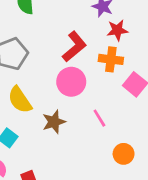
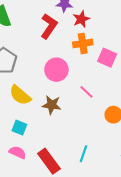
red L-shape: (74, 47) -> (49, 26), moved
brown star: (54, 122) -> (52, 105), turned -30

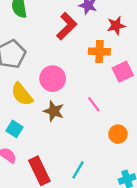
red star: (81, 19) -> (116, 26), moved
pink square: (107, 58) -> (123, 72), turned 30
pink circle: (56, 70) -> (53, 79), moved

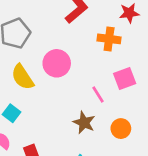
pink square: (123, 72) -> (125, 78), moved
brown star: (54, 111) -> (84, 123), moved

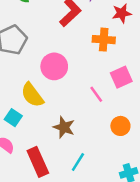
yellow semicircle: (23, 77) -> (32, 95), moved
brown star: (84, 123) -> (64, 127), moved

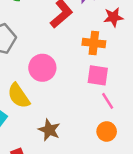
pink square: (121, 77) -> (98, 75), moved, turned 30
pink line: (96, 94) -> (108, 101), moved

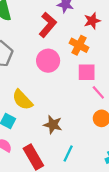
orange cross: (94, 43) -> (79, 45), turned 30
pink circle: (42, 68) -> (48, 61), moved

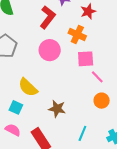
cyan line: (68, 153) -> (82, 133), moved

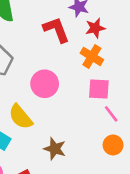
red star: (88, 11) -> (95, 28), moved
red L-shape: (48, 17) -> (56, 30), turned -65
pink circle: (50, 50) -> (45, 84), moved

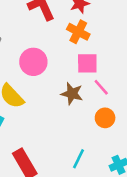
brown star: (55, 149) -> (72, 94), moved

